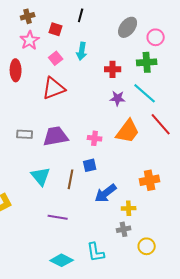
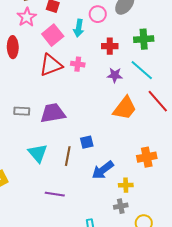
pink circle: (156, 37) -> (98, 14), moved
pink square: (56, 58) -> (53, 35), size x1.5
pink cross: (95, 138) -> (78, 64), moved

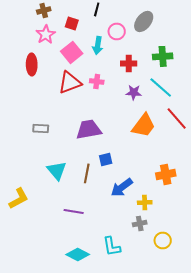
purple trapezoid: (53, 113) -> (89, 129), moved

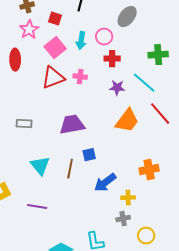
pink circle: (117, 31) -> (104, 37), moved
green cross: (163, 56) -> (158, 55), moved
purple line: (74, 211) -> (37, 207), moved

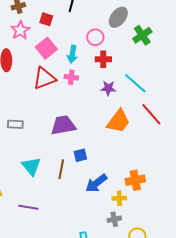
cyan arrow: (81, 41) -> (72, 54), moved
green cross: (158, 55) -> (142, 35), moved, turned -30
orange cross: (149, 170) -> (135, 180), moved

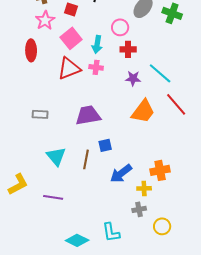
green cross: (142, 35) -> (172, 13), moved, turned -36

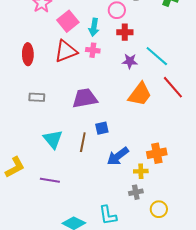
red ellipse: (31, 50) -> (28, 54), moved

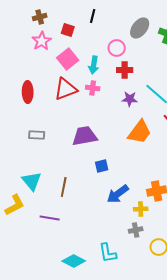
cyan triangle: (53, 139) -> (32, 181), moved
brown line: (83, 142) -> (64, 187), moved

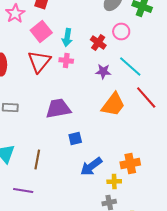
pink circle: (117, 48) -> (121, 32), moved
red cross: (125, 70) -> (98, 42), turned 35
red triangle: (66, 89) -> (39, 62), turned -30

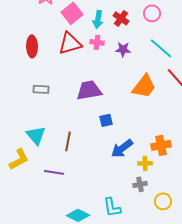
red cross: (98, 42) -> (121, 18), moved
red triangle: (39, 62) -> (70, 43), turned 35
purple star: (103, 72) -> (123, 49), moved

